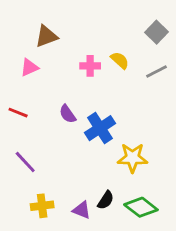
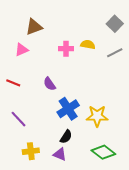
yellow semicircle: (120, 60) -> (88, 45), turned -32
blue cross: (100, 128) -> (68, 109), moved
black semicircle: (106, 200) -> (66, 137), moved

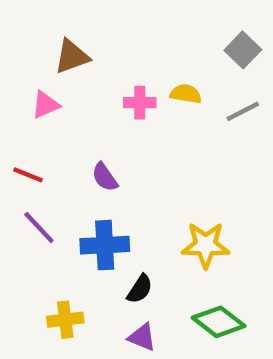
blue cross: (68, 109) -> (105, 245), moved, turned 30
purple line: (18, 119) -> (39, 228), moved
purple triangle: (60, 154) -> (142, 337), moved

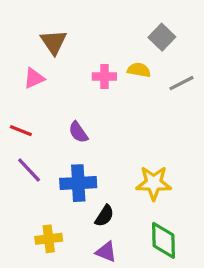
gray square: (243, 50) -> (162, 37), moved
brown triangle: (72, 57) -> (54, 42), turned -44
green diamond: (219, 322) -> (163, 240), turned 51

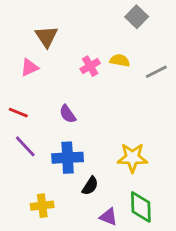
gray square: (162, 37) -> (137, 17), moved
pink cross: (104, 77) -> (90, 66), turned -30
purple triangle: (106, 252) -> (108, 217), moved

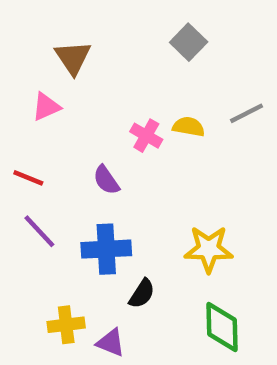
gray square: (137, 17) -> (189, 42), moved
yellow semicircle: (120, 60) -> (189, 127), moved
pink cross: (90, 66) -> (146, 136), moved, turned -30
purple triangle: (108, 217) -> (111, 343), moved

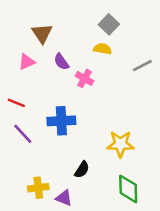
yellow semicircle: (189, 127) -> (102, 49), moved
purple semicircle: (106, 180) -> (61, 62), moved
blue cross: (106, 249) -> (61, 121), moved

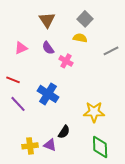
brown triangle: (42, 33) -> (47, 20), moved
blue cross: (61, 121) -> (48, 94), turned 35
purple triangle: (64, 198) -> (50, 145), moved

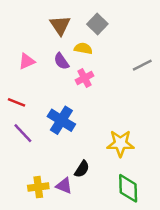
gray square: (85, 19) -> (97, 24), moved
yellow semicircle: (80, 38) -> (83, 48), moved
pink cross: (66, 61) -> (84, 78), turned 32

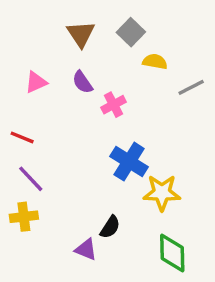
yellow semicircle: (83, 48) -> (155, 62), moved
blue cross: (61, 120) -> (129, 162), moved
yellow cross: (38, 187) -> (24, 217), moved

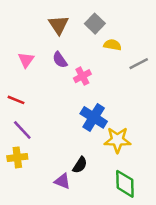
pink triangle: (36, 82) -> (26, 60), turned -30

